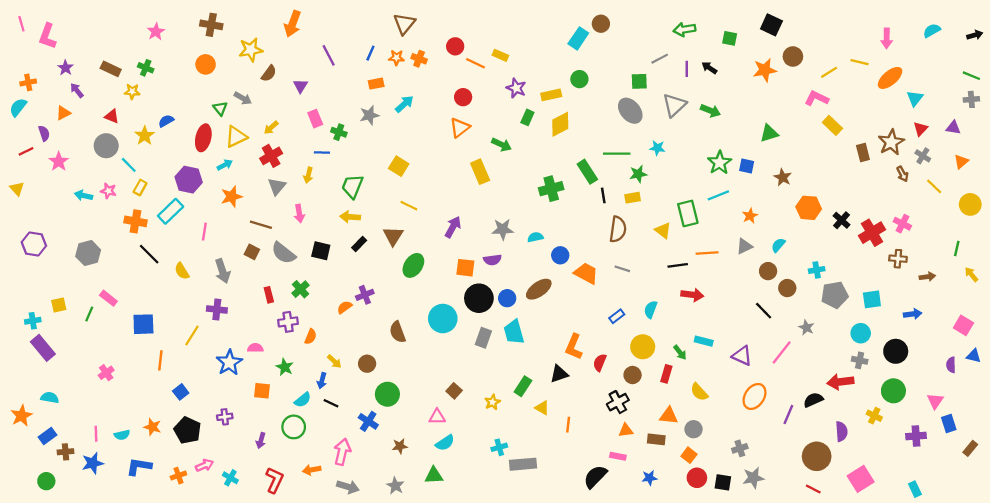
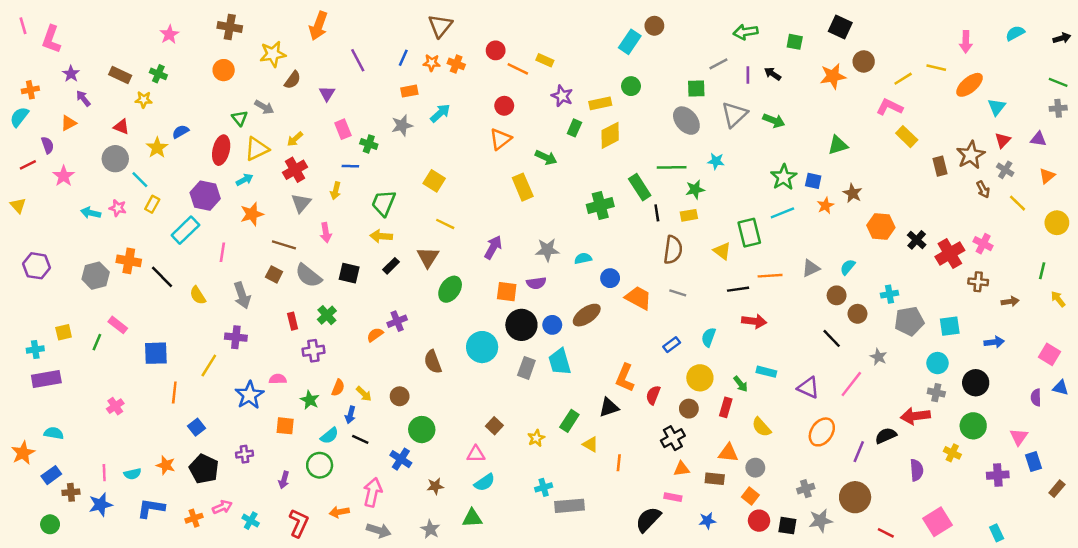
orange star: (750, 216) -> (825, 205), moved
orange cross: (136, 221) -> (129, 261), moved
orange semicircle: (311, 337) -> (338, 388), moved
purple rectangle: (43, 348) -> (46, 379), turned -60
brown circle: (817, 456) -> (855, 497), moved

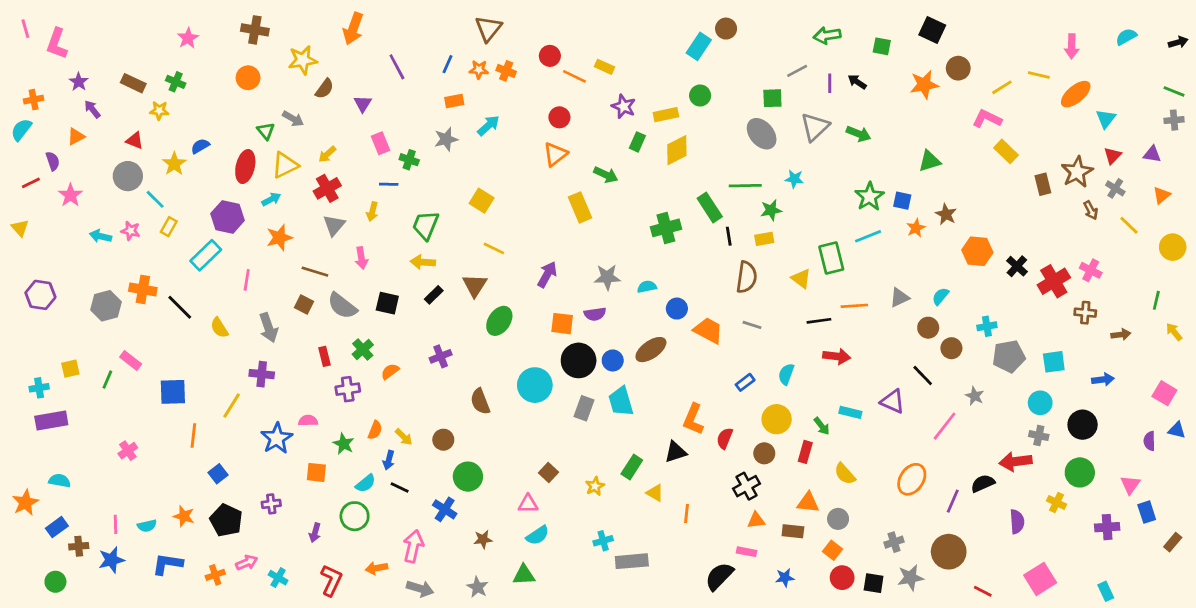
orange semicircle: (375, 335) -> (390, 371), moved
purple triangle: (808, 388) -> (893, 401), moved

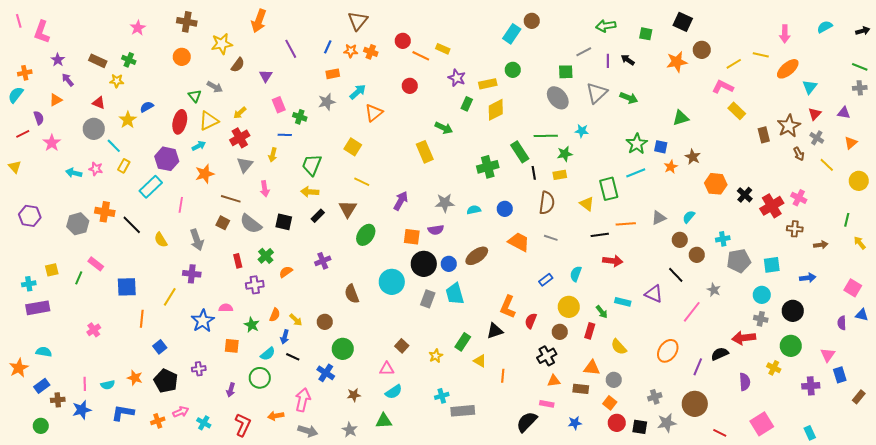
orange triangle: (555, 154) -> (374, 113), moved
blue circle: (677, 309) -> (505, 209), moved

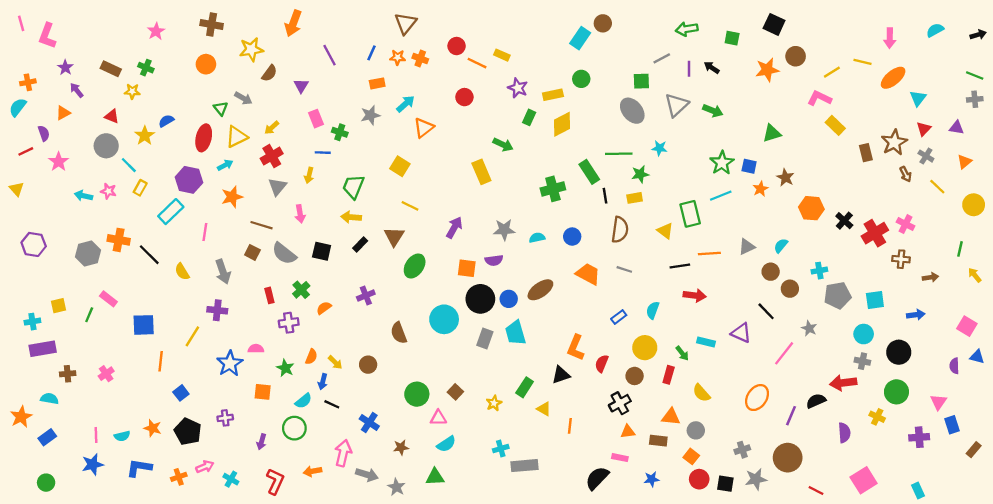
green circle: (343, 349) -> (417, 394), moved
brown cross: (58, 400) -> (68, 374), moved
gray arrow: (308, 431) -> (367, 475), moved

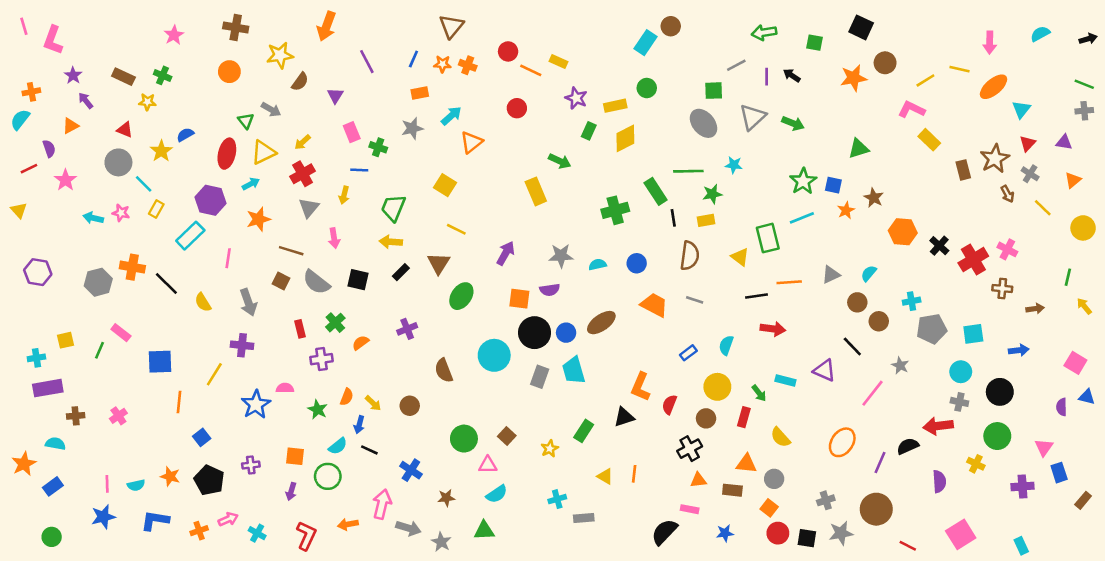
orange square: (263, 392) -> (295, 456), moved
yellow triangle: (544, 409) -> (605, 476), moved
gray rectangle: (525, 466) -> (584, 518), size x0.7

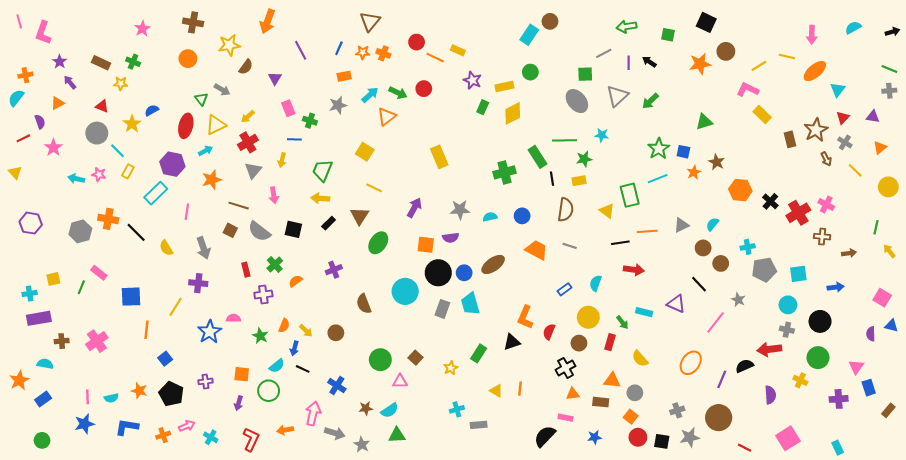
green arrow: (793, 123) -> (650, 101), turned 114
green arrow: (560, 161) -> (398, 93), moved
pink cross: (118, 416) -> (97, 341), size x1.5
cyan semicircle: (497, 494) -> (390, 410), moved

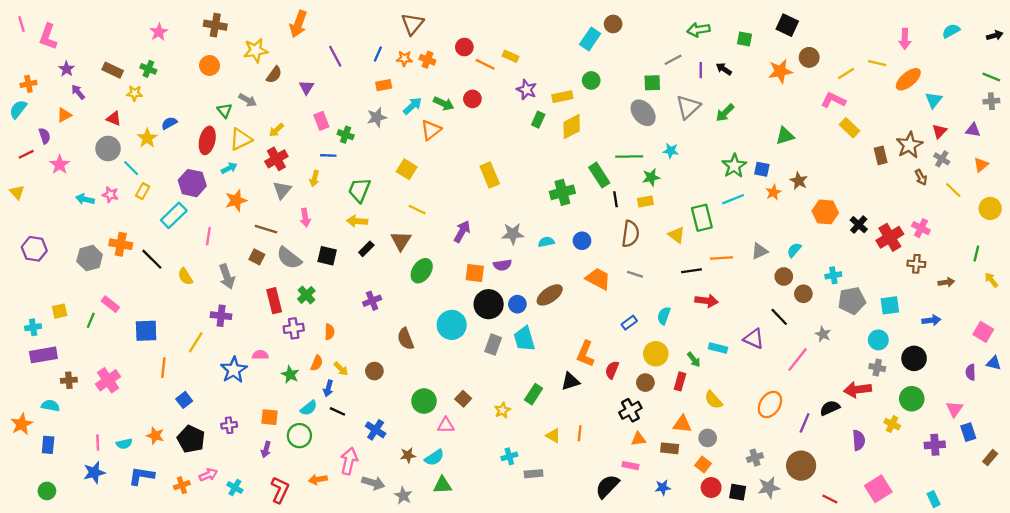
red rectangle: (246, 270) -> (274, 301), size x1.5
orange semicircle: (295, 281) -> (329, 332), moved, turned 128
blue rectangle: (43, 399) -> (48, 445), turned -49

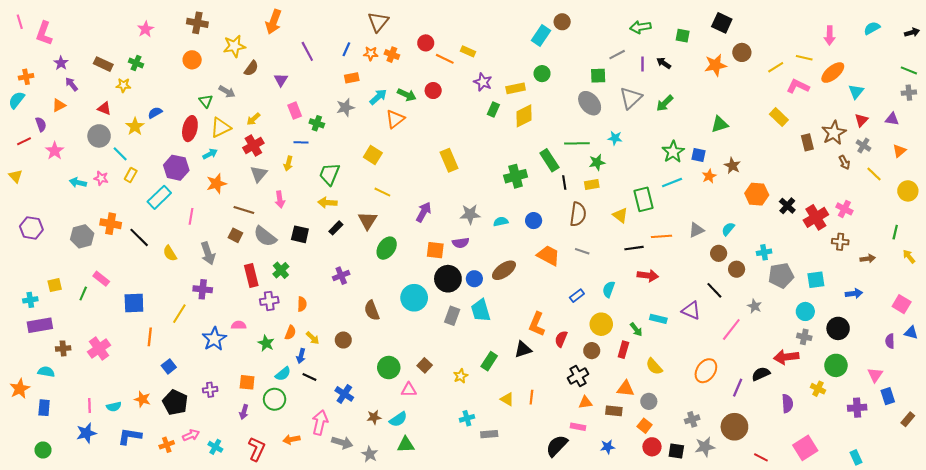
pink L-shape: (833, 100) -> (798, 86), moved

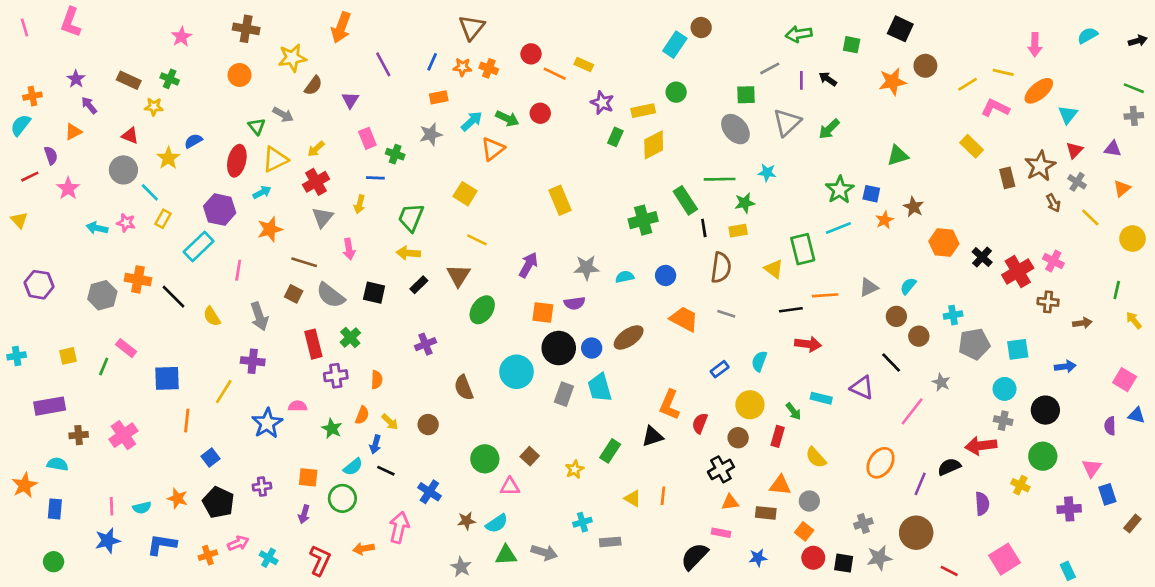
pink L-shape: (44, 33) -> (71, 22), moved
cyan cross: (30, 300) -> (17, 356), moved
gray arrow: (342, 443) -> (544, 552), moved

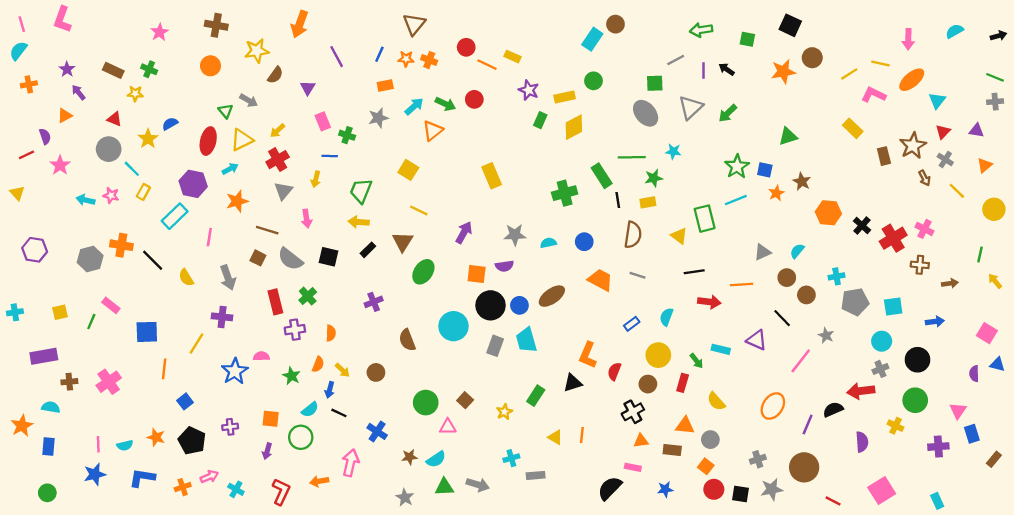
cyan semicircle: (21, 125) -> (18, 51), moved
orange line: (825, 295) -> (742, 285), moved
gray cross: (1003, 421) -> (880, 369), turned -35

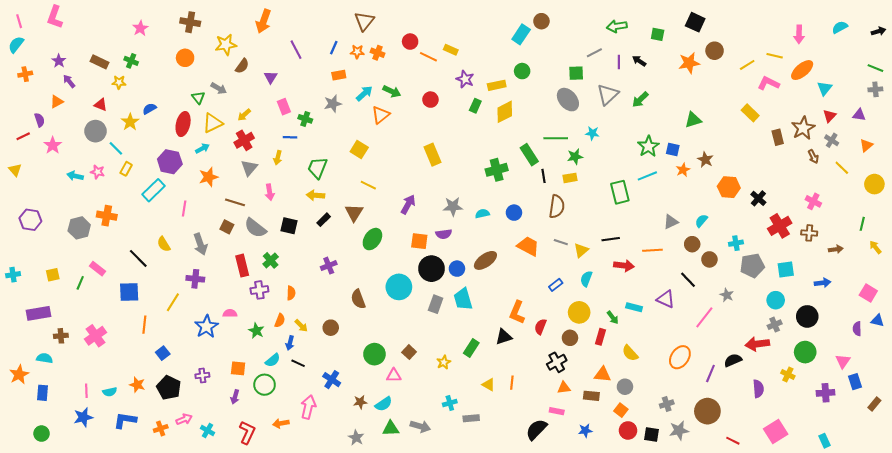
red circle: (474, 99) -> (430, 100), moved
yellow triangle: (679, 236) -> (581, 250), moved, turned 42
red cross: (893, 238) -> (780, 226), moved
black line: (153, 260) -> (138, 258), moved

